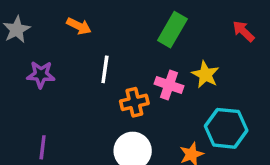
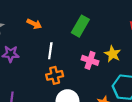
green rectangle: (172, 30) -> (80, 26), moved
orange cross: (134, 102) -> (55, 75), moved

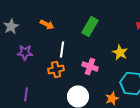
pink cross: (90, 60) -> (90, 66), moved
orange cross: (55, 75) -> (56, 70), moved

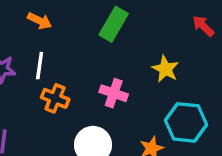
white line: (62, 50) -> (40, 66), moved
orange cross: (56, 70) -> (55, 98), turned 35

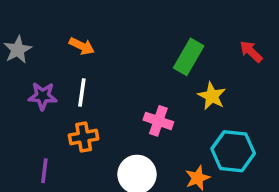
green rectangle: (114, 24) -> (189, 57), moved
orange cross: (55, 98) -> (84, 137), moved, turned -32

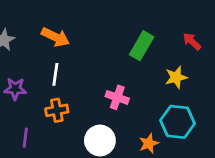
orange arrow: (82, 46) -> (55, 37), size x1.4
purple star: (43, 96) -> (15, 89), moved
yellow star: (212, 96) -> (176, 77), moved, turned 30

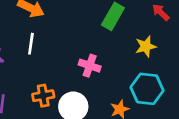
orange cross: (57, 110) -> (43, 96), moved

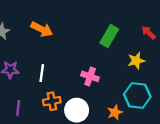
white line: (31, 44) -> (42, 73), moved

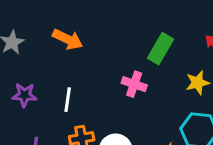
pink cross: (90, 76) -> (134, 84), moved

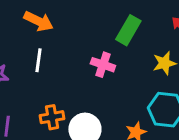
white line: (68, 100) -> (39, 60), moved

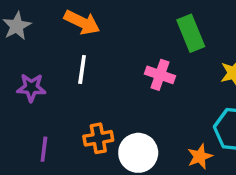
green rectangle: (128, 30) -> (191, 33), turned -52

